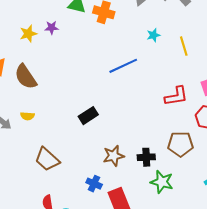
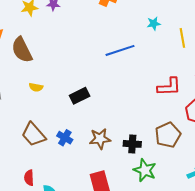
yellow semicircle: (27, 116) -> (36, 87), moved
brown pentagon: (181, 144) -> (168, 135), turned -30
blue cross: (94, 184) -> (65, 138), moved

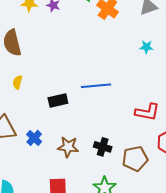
blue line: (120, 50) -> (96, 86), moved
yellow semicircle: (36, 87) -> (17, 82), turned 80
black cross: (132, 144) -> (103, 147), moved

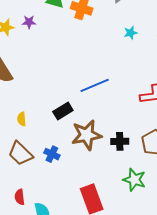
yellow semicircle: (17, 82) -> (22, 119), moved
brown star: (68, 147) -> (87, 135), moved, size x1.4

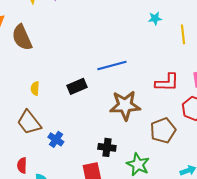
brown star: (87, 135) -> (125, 105), moved
black cross: (120, 141) -> (107, 147), moved
blue cross: (52, 154) -> (56, 139), moved

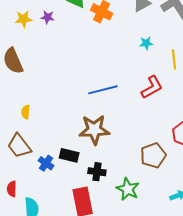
red L-shape: (167, 82) -> (152, 87), moved, turned -30
black rectangle: (77, 86) -> (69, 155), moved, turned 36
brown star: (125, 105) -> (94, 130), moved

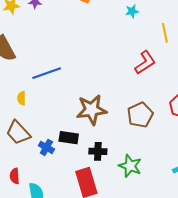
cyan star: (146, 43) -> (132, 11), moved
blue line: (103, 90) -> (47, 73), moved
brown pentagon: (153, 155) -> (140, 115), moved

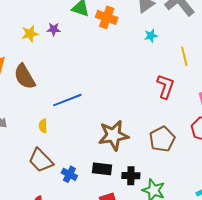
red L-shape: (145, 62) -> (165, 86), turned -35
black rectangle: (69, 138) -> (102, 169), moved
black cross: (98, 151) -> (131, 176), moved

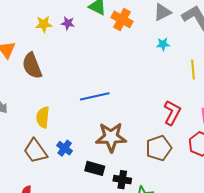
red L-shape: (165, 86) -> (172, 113), moved
blue line: (67, 100) -> (95, 96), moved
yellow semicircle: (43, 126) -> (43, 117), size x1.5
blue cross: (69, 174) -> (65, 148), moved

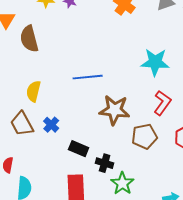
cyan star: (163, 44) -> (155, 62), moved, size x2.0
brown star: (111, 137) -> (114, 110), moved

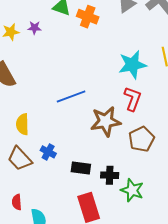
red L-shape: (162, 103) -> (133, 99), moved

